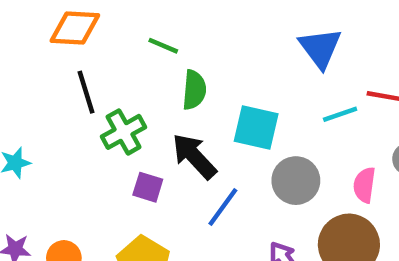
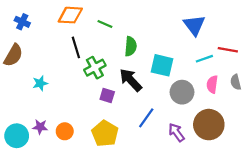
green line: (163, 46) -> (105, 24), moved
pink semicircle: (364, 185) -> (212, 84), moved
blue line: (223, 207) -> (146, 118), moved

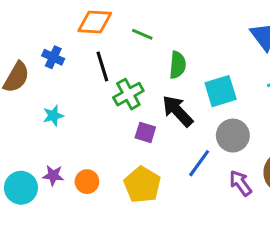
blue cross: (22, 22) -> (53, 57), moved
cyan square: (162, 65) -> (221, 91), turned -30
gray circle: (182, 92) -> (233, 136), moved

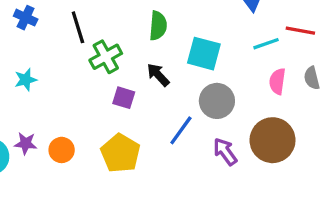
cyan square: (221, 91) -> (204, 54), turned 32
black arrow: (178, 111) -> (158, 75), size x0.7

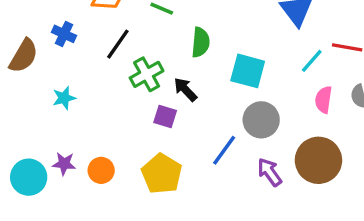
black line: (78, 27) -> (118, 44), turned 52
cyan line: (266, 44) -> (312, 61), turned -30
black arrow: (158, 75) -> (185, 90), moved

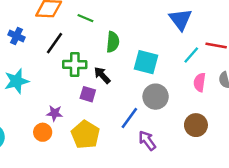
green cross: (147, 74) -> (75, 64), turned 30
cyan star: (64, 98) -> (17, 81), size x1.5
brown circle: (318, 160) -> (196, 125), size x0.7
purple star: (64, 164) -> (55, 113), moved
purple arrow: (270, 172) -> (147, 141), moved

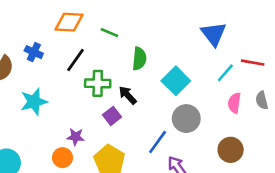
cyan square: (146, 62) -> (176, 81), turned 30
purple square: (88, 94) -> (112, 116), turned 35

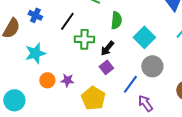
black arrow: (128, 95) -> (107, 48), turned -98
purple square: (112, 116) -> (106, 67), moved
orange circle: (62, 158) -> (47, 80), moved

